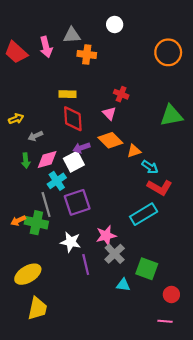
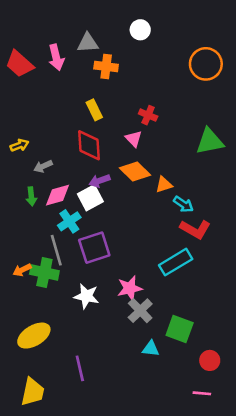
yellow rectangle: (67, 94) -> (94, 110), moved, turned 63
purple line: (86, 264) -> (80, 368), moved
yellow trapezoid: (37, 308) -> (33, 392), moved

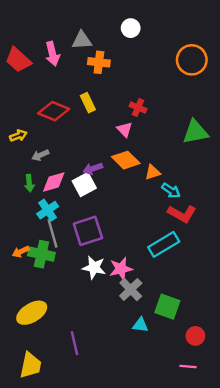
red diamond: (89, 145) -> (54, 111), moved, turned -64
cyan cross: (69, 221) -> (48, 210), moved
white star: (86, 296) -> (94, 268), moved

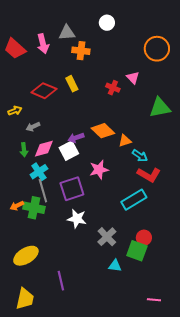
pink triangle: (125, 129) -> (133, 78), moved
pink star: (121, 269) -> (99, 170), moved
red circle: (195, 336) -> (144, 238), moved

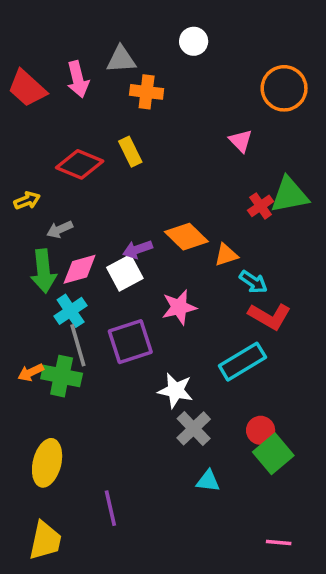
red cross: (113, 88) -> (261, 206), moved, turned 32
green arrow: (24, 150) -> (43, 271), size x1.6
white star: (77, 219) -> (176, 390), moved
green square: (137, 251) -> (273, 454), moved, turned 30
yellow ellipse: (26, 256) -> (47, 463), turned -45

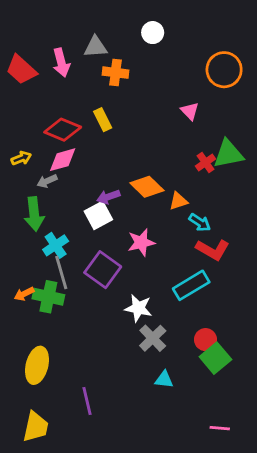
pink diamond: (80, 269) -> (63, 160), moved
purple square: (130, 342) -> (103, 270), turned -36

